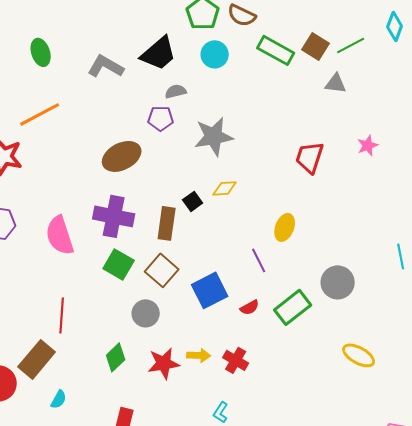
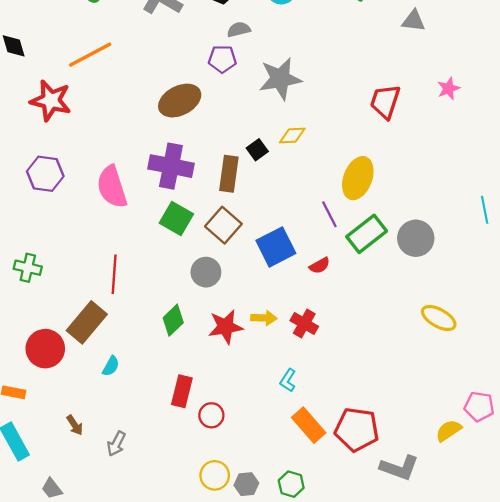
yellow ellipse: (285, 227) -> (358, 178), size x1.4
green rectangle: (293, 307) -> (367, 234), moved

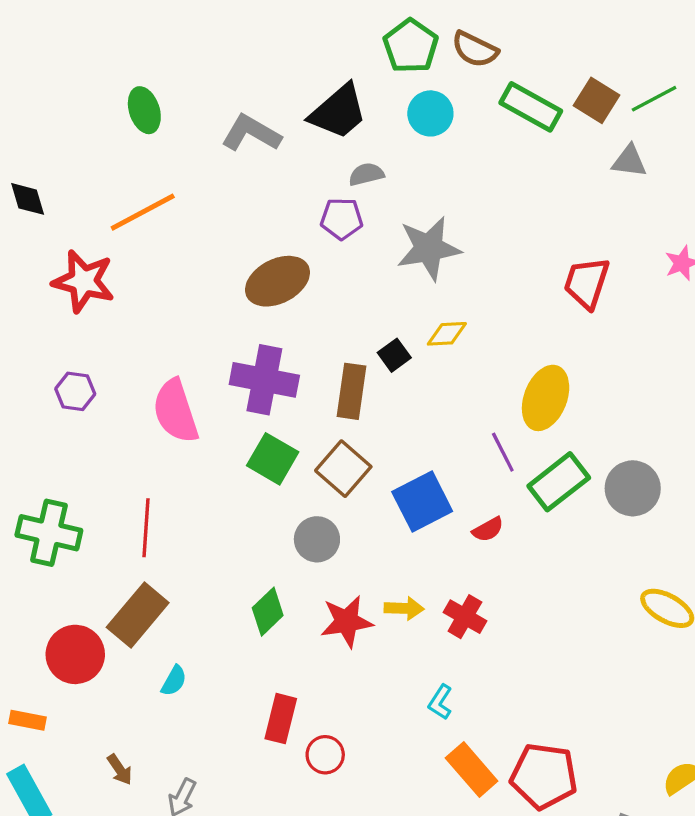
purple hexagon: (45, 174) -> (75, 391), size x0.7
green cross: (28, 268) -> (49, 533), size x1.5
red line: (114, 274) -> (146, 528), moved

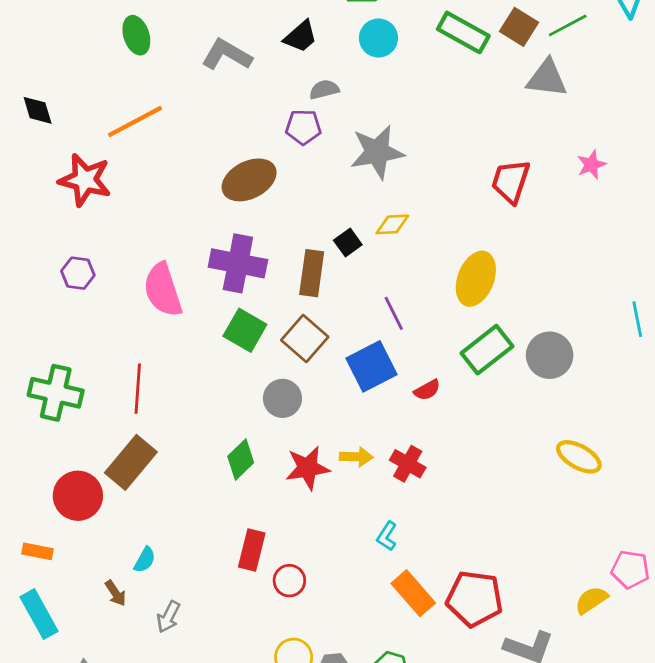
black trapezoid: (338, 112) -> (301, 37), size x0.7
gray triangle: (629, 161) -> (547, 78), size x1.4
purple line: (503, 452) -> (394, 313), moved
cyan semicircle: (174, 681) -> (145, 560), moved

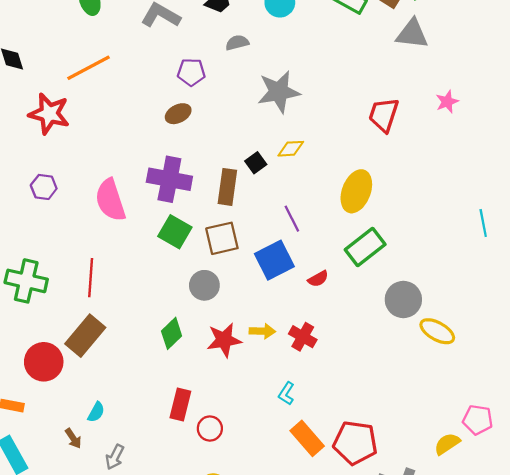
purple pentagon: (303, 127) -> (191, 72), moved
brown ellipse: (249, 180) -> (178, 114), size x0.6
brown square: (305, 339) -> (222, 238), turned 36
gray circle: (550, 355) -> (403, 300), moved

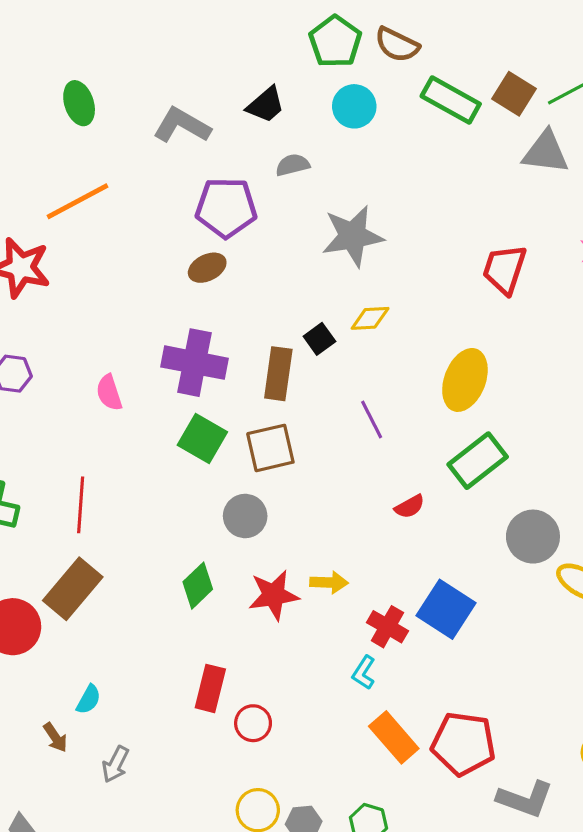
purple pentagon: (191, 72) -> (226, 208), size x1.5
pink semicircle: (110, 200) -> (109, 393), size x0.6
blue square: (274, 260) -> (446, 609), moved, turned -30
red cross: (303, 337) -> (387, 627), moved

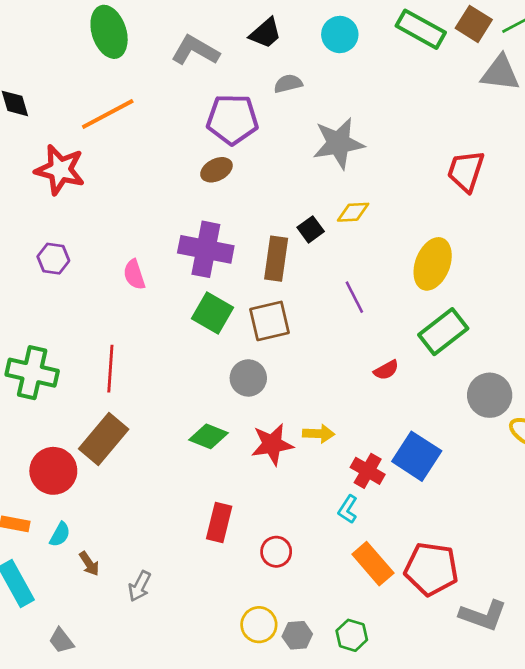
green ellipse: (79, 103) -> (109, 32), size x1.4
green diamond: (198, 586) -> (208, 436), turned 66
cyan semicircle: (89, 699) -> (60, 534), moved
red circle: (253, 723) -> (276, 552), moved

